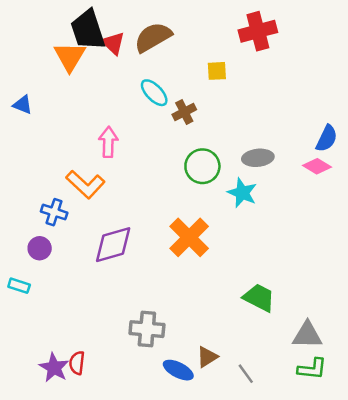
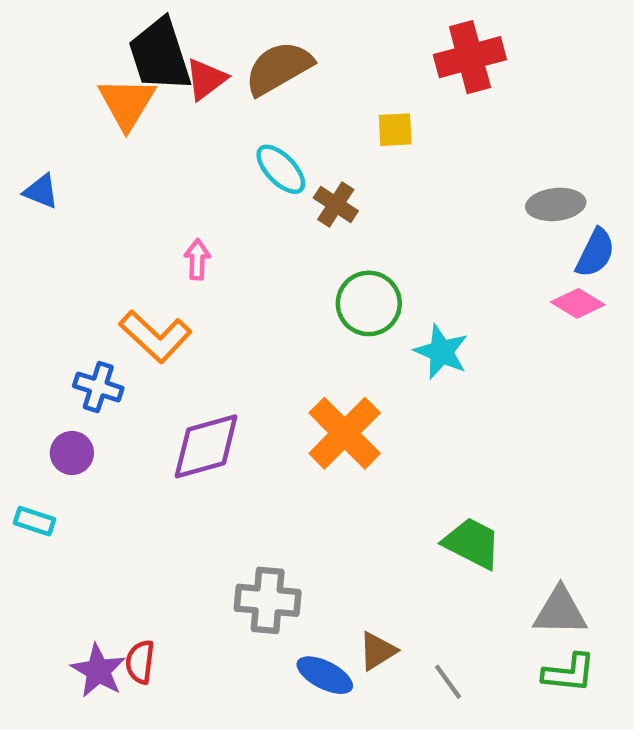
red triangle: (113, 43) -> (206, 79), turned 40
brown cross: (184, 112) -> (336, 204), turned -30
pink arrow: (108, 142) -> (197, 259), size x0.7
gray ellipse: (258, 158) -> (556, 204), moved

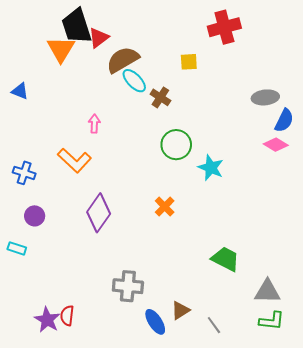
brown semicircle: (279, 68) -> (123, 60), moved
blue cross: (98, 387) -> (24, 173), moved
orange cross: (345, 433) -> (165, 207), size x0.6
purple diamond: (206, 446) -> (99, 213), turned -39
blue ellipse: (325, 675) -> (155, 322), turned 30

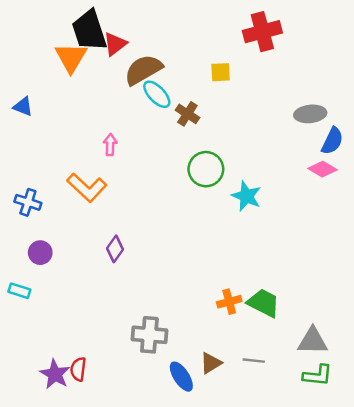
orange cross: (165, 207) -> (229, 302), moved, turned 30
purple diamond: (99, 213) -> (115, 249), size x0.6
gray line: (214, 325) -> (254, 361), moved, turned -48

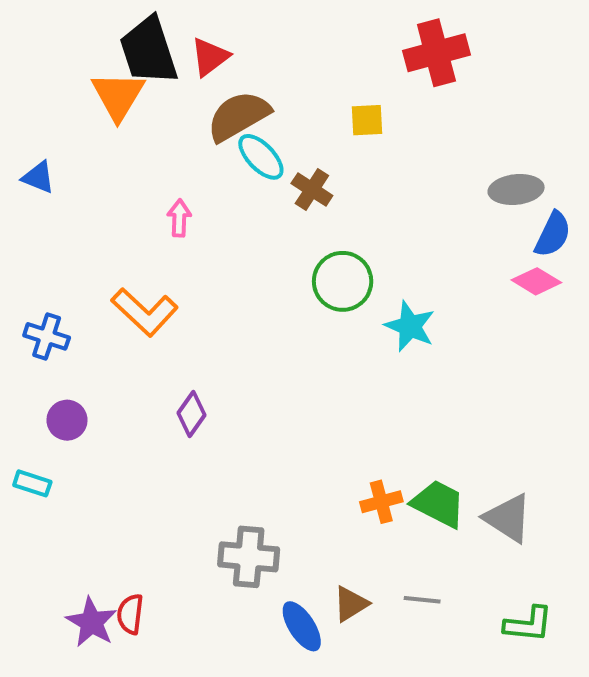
red triangle: (115, 44) -> (210, 57), moved
pink arrow: (110, 145) -> (179, 218), moved
gray triangle: (313, 341) -> (508, 518), moved, turned 32

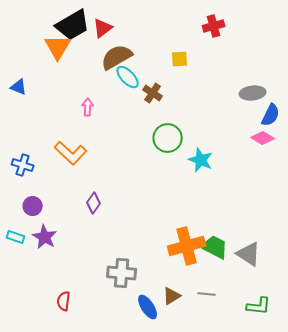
black trapezoid: (149, 51) -> (73, 25), turned -102
red cross: (436, 53) -> (214, 26), size x0.7
orange cross: (381, 502) -> (187, 246), size x1.8
purple star: (91, 622) -> (45, 237), moved

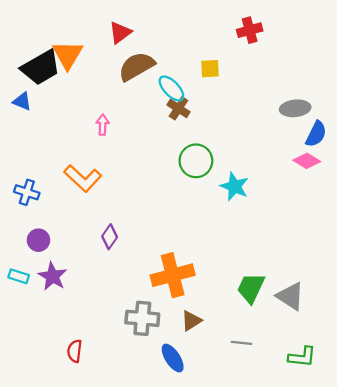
black trapezoid: (73, 25) -> (41, 67), moved
cyan ellipse: (128, 77) -> (171, 88), moved
orange cross: (187, 246) -> (173, 275), moved
green trapezoid: (215, 247) -> (251, 288), turned -92
brown triangle: (172, 296) -> (191, 321), moved

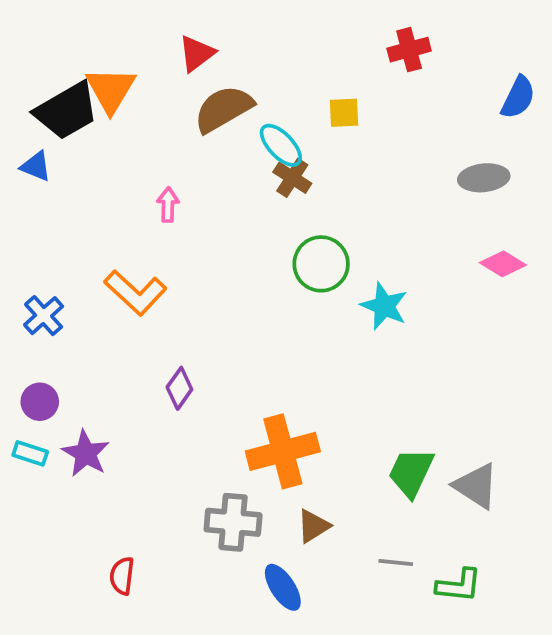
blue semicircle: (316, 134) -> (518, 97), moved
blue cross: (27, 192) -> (44, 316), turned 30
purple circle: (38, 240) -> (40, 402), moved
green L-shape: (302, 357) -> (459, 585), moved

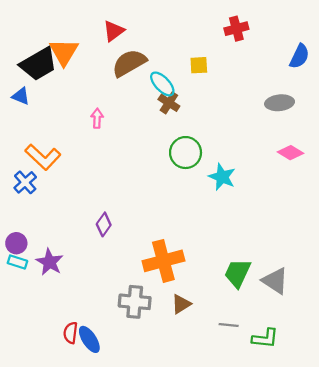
orange L-shape: (135, 293) -> (43, 157), moved
purple circle: (40, 402) -> (16, 243), moved
blue ellipse: (283, 587) -> (89, 339), moved

